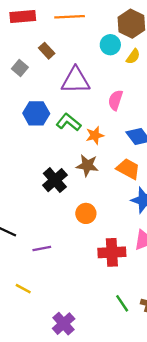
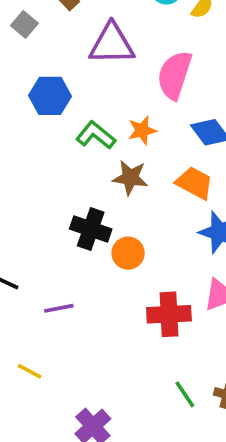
pink semicircle: (115, 100) -> (175, 75), size x1.5
green L-shape: (69, 122) -> (96, 135), moved
black cross: (55, 180) -> (91, 229), moved, turned -30

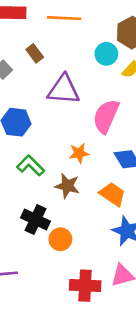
green L-shape: (96, 135) -> (31, 166), moved

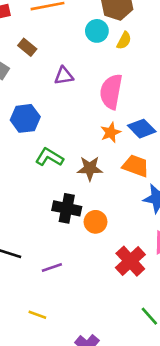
purple triangle: (64, 90) -> (64, 76), size x0.6
orange star: (79, 153) -> (111, 132), moved
red cross: (85, 286) -> (130, 261), turned -32

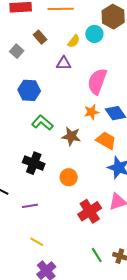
yellow semicircle: (124, 41) -> (74, 41), moved
black cross: (67, 208) -> (34, 163), moved
yellow line: (37, 315) -> (37, 242), moved

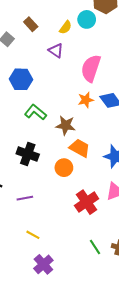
purple triangle: (64, 63) -> (56, 51), turned 35
orange trapezoid: (106, 140) -> (80, 148), moved

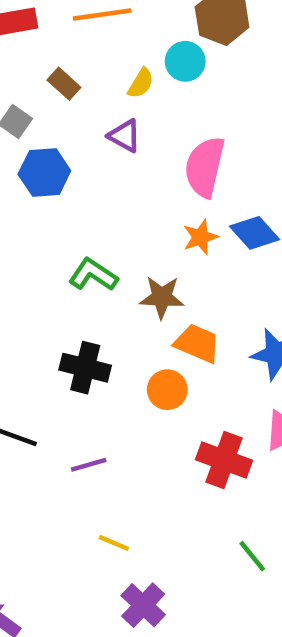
blue hexagon: (21, 79) -> (44, 172), moved
red cross: (87, 202) -> (224, 460), turned -30

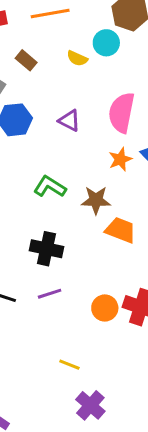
yellow semicircle: (141, 83) -> (77, 58), turned 85
purple triangle: (125, 136) -> (69, 121), moved
orange circle: (167, 390) -> (105, 308), moved
purple line: (89, 465) -> (50, 294), moved

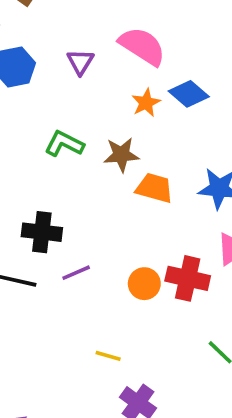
pink semicircle: (122, 113) -> (142, 46), turned 117
purple triangle: (69, 121) -> (80, 62), turned 40
black cross: (47, 249) -> (42, 232), moved

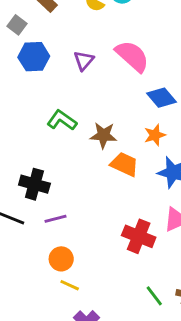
orange star: (146, 103) -> (155, 135), moved
orange circle: (144, 284) -> (61, 259), moved

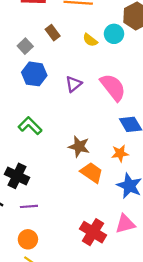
green L-shape: (62, 120) -> (30, 126), moved

